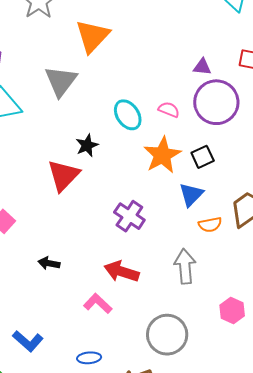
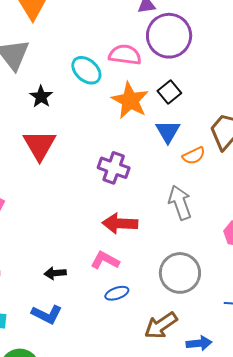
pink semicircle: (169, 110) -> (125, 55), size x1.5
black star: (87, 145) -> (41, 97), moved
black arrow: (49, 263) -> (55, 273), moved
blue ellipse: (89, 358) -> (117, 293), moved

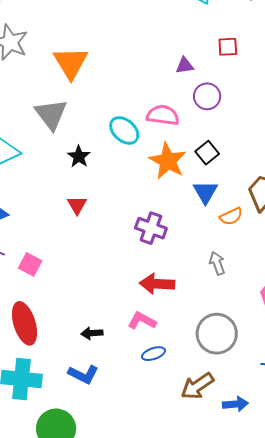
purple circle: (169, 36) -> (207, 96), size x0.6
red triangle: (40, 145) -> (77, 205), size x0.6
gray arrow: (180, 203) -> (217, 263), size x0.7

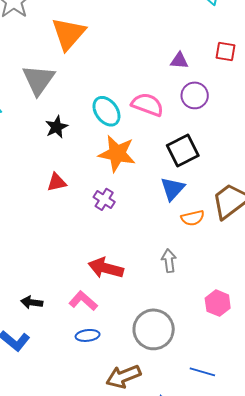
black square: (207, 153) -> (183, 151), size x1.4
orange star: (168, 161) -> (117, 154), moved, turned -30
red triangle: (77, 205) -> (57, 182), moved, turned 35
purple cross: (151, 228) -> (104, 199), moved, size x0.7

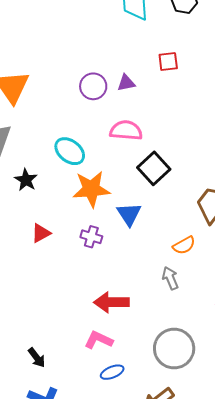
purple circle: (195, 95) -> (93, 86), moved
pink semicircle: (147, 105) -> (126, 130), moved
blue triangle: (173, 189) -> (129, 214), moved
orange semicircle: (193, 218) -> (184, 245), moved
black arrow: (32, 302) -> (37, 358), moved, turned -120

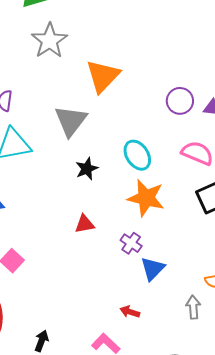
blue triangle: (129, 214) -> (153, 269), moved
red arrow: (111, 302) -> (130, 312), size x0.6
black arrow: (37, 358) -> (41, 341), turned -140

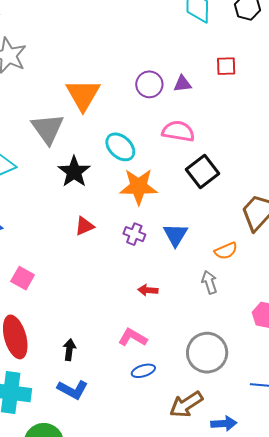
orange triangle: (103, 76) -> (83, 95), moved
black star: (87, 169) -> (74, 172), size x1.4
blue triangle: (153, 269) -> (176, 235), moved
red arrow: (130, 312) -> (148, 290), moved

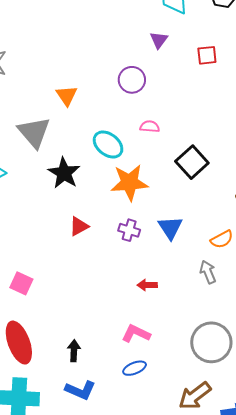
purple triangle: (182, 84) -> (159, 40), moved, turned -42
orange triangle: (83, 95) -> (67, 96), size x0.6
pink semicircle: (178, 131) -> (150, 127), moved, size x0.6
blue ellipse: (143, 371) -> (135, 368), moved

